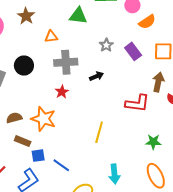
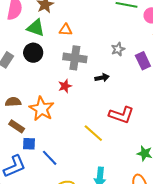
green triangle: (78, 16) -> (36, 28), moved
red L-shape: (137, 103) -> (121, 115), moved
yellow line: (99, 132) -> (93, 133), turned -75

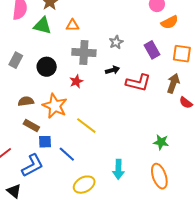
gray star: (118, 49) -> (116, 42), moved
black circle: (33, 53) -> (47, 67), moved
red L-shape: (121, 115) -> (138, 83), moved
yellow line: (93, 133) -> (86, 126), moved

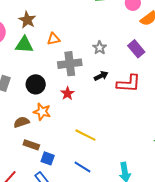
orange star: (55, 106) -> (42, 112), moved, size x0.7
blue square: (45, 142) -> (48, 158), turned 32
blue line: (67, 154) -> (82, 167), moved

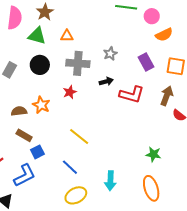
black circle: (36, 84) -> (40, 65), moved
blue square: (48, 158) -> (37, 152), turned 32

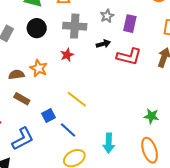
purple rectangle: (146, 62) -> (130, 24), moved, turned 42
blue square: (37, 152) -> (48, 115), moved

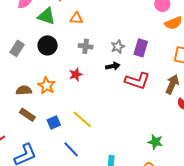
gray star: (107, 16) -> (118, 47), moved
gray cross: (75, 26) -> (86, 46), size x0.6
blue square: (48, 115) -> (54, 122), moved

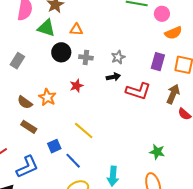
black circle: (48, 45) -> (61, 52), moved
purple rectangle: (141, 48) -> (158, 62), moved
brown semicircle: (24, 90) -> (25, 102), turned -140
blue square: (54, 122) -> (54, 146), moved

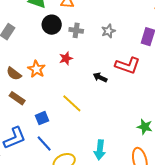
black arrow: (113, 77) -> (100, 77), moved, turned -144
blue line: (73, 161) -> (44, 143), moved

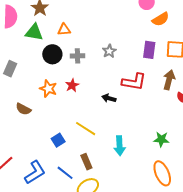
orange star: (37, 69) -> (48, 89), moved
brown rectangle: (17, 98) -> (86, 162), moved, turned 42
blue square: (42, 118) -> (58, 140), moved
cyan arrow: (100, 150) -> (120, 146), moved

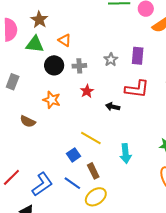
orange triangle: (64, 30) -> (65, 40), turned 40
purple rectangle: (149, 50) -> (138, 56), moved
red star: (72, 85) -> (87, 91), moved
blue square: (58, 140) -> (73, 155), moved

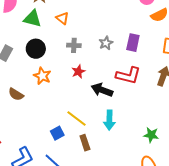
black circle: (54, 65) -> (36, 49), moved
black arrow: (113, 107) -> (102, 90), size x1.5
cyan arrow: (126, 154) -> (109, 120), moved
brown rectangle: (93, 171) -> (85, 143), moved

